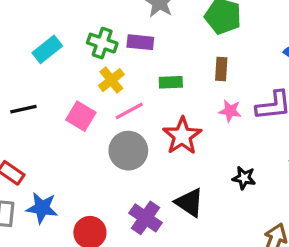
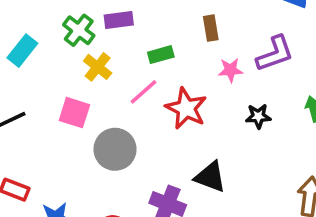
green cross: (102, 43) -> (79, 30), turned 32
pink line: (129, 111) -> (143, 92), moved
gray circle: (128, 151) -> (115, 149), moved
black star: (244, 178) -> (258, 116), moved

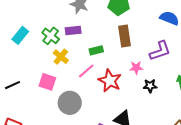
brown rectangle: (211, 28) -> (124, 36), size x1.5
cyan rectangle: (22, 51) -> (20, 35), moved
pink star: (231, 70) -> (136, 68), moved

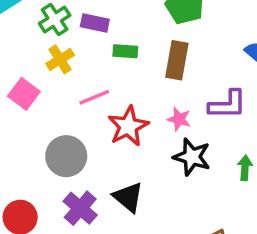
green rectangle: (96, 50) -> (125, 51), moved
black star: (150, 86) -> (192, 157), size x1.5
gray circle: (70, 103) -> (66, 156), moved

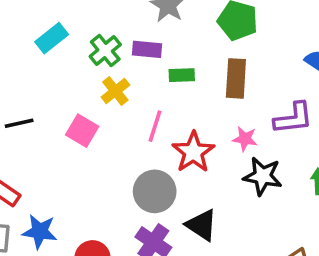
pink line: (94, 97) -> (155, 126), turned -44
gray circle: (66, 156) -> (155, 191), moved

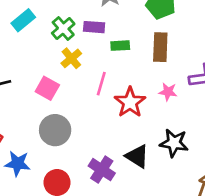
black star: (263, 176) -> (174, 143), moved
gray circle: (155, 191) -> (55, 130), moved

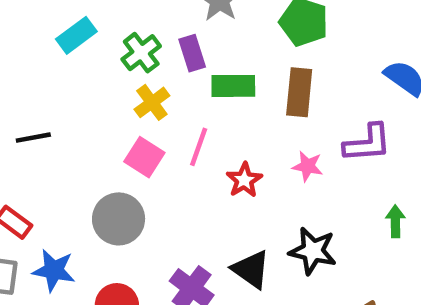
purple rectangle: (94, 27) -> (192, 53), turned 65
green rectangle: (120, 46) -> (233, 86), size x1.4
pink square: (47, 88) -> (144, 157), moved
red star: (130, 102) -> (244, 180), size x0.7

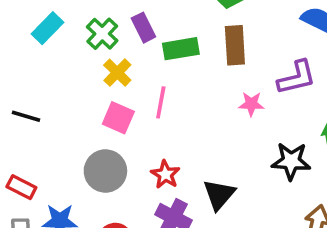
black line: (33, 138) -> (26, 116), turned 36
red star: (244, 180) -> (165, 174), moved
black star: (313, 251) -> (291, 161), moved
black triangle: (251, 269) -> (219, 195), turned 44

